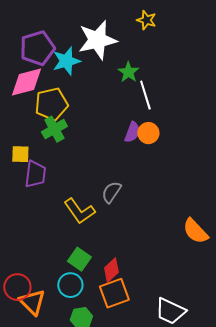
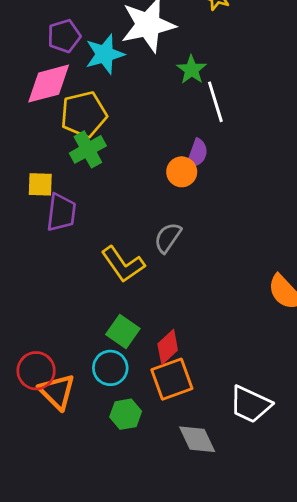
purple pentagon: (37, 48) -> (64, 36), size x0.7
orange circle: (148, 133) -> (182, 172), moved

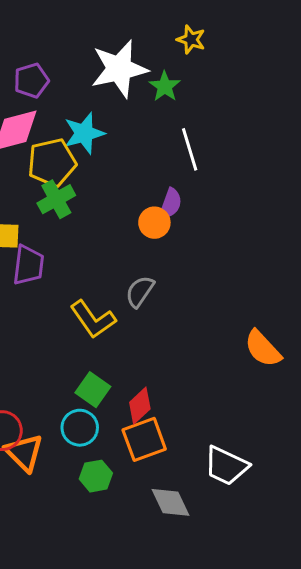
cyan star: (105, 54) -> (84, 133), moved
green star: (192, 70) -> (165, 86), moved

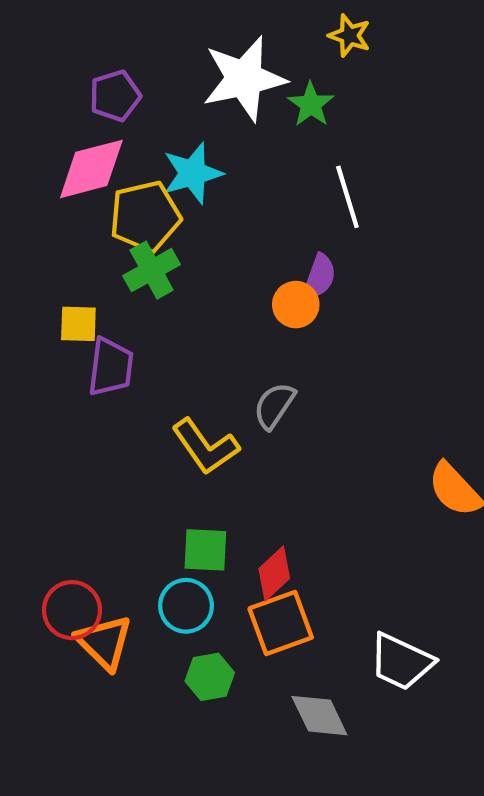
green square: (93, 390) -> (205, 550), turned -32

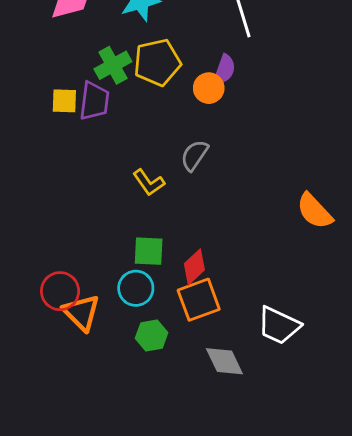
yellow pentagon: (145, 216) -> (157, 62), moved
purple trapezoid: (111, 367) -> (94, 101), moved
yellow L-shape: (205, 447) -> (149, 182), size x0.7

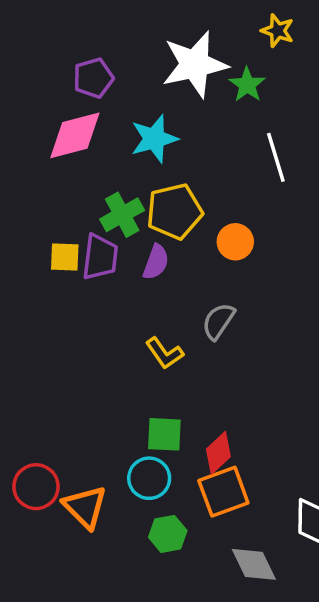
purple semicircle: (224, 70) -> (156, 262), moved
red circle: (60, 291) -> (36, 487), moved

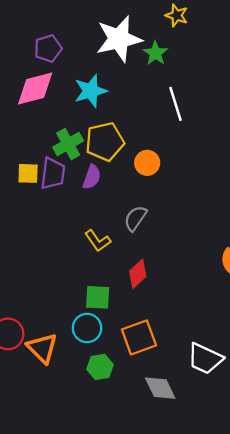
red diamond: (218, 453) -> (138, 274), moved

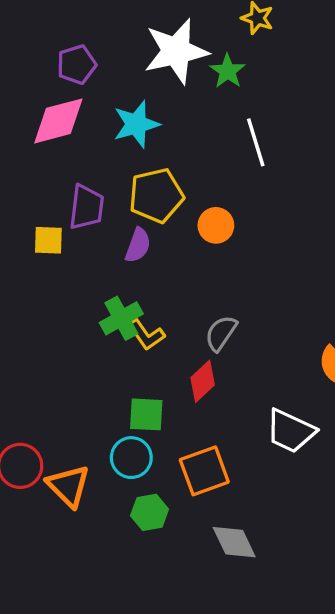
green cross: (68, 144) -> (121, 318), moved
purple trapezoid: (53, 173) -> (87, 207), moved
gray semicircle: (135, 218) -> (221, 333), moved
white trapezoid: (205, 359) -> (291, 431), moved

